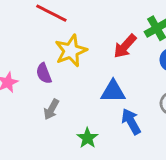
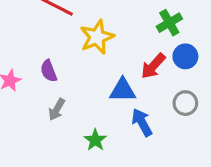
red arrow: (125, 46) -> (153, 66), moved
yellow star: (71, 51) -> (97, 37), moved

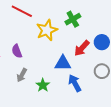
green cross: (169, 23) -> (73, 19), moved
green star: (95, 140) -> (43, 85), moved

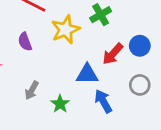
purple semicircle: (17, 51) -> (25, 42), moved

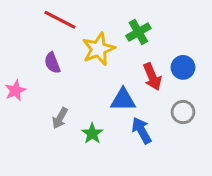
red arrow: (113, 54) -> (152, 77), turned -65

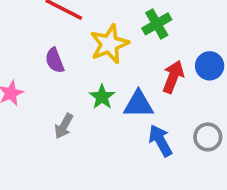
red arrow: (152, 77) -> (173, 77), turned -136
gray circle: (183, 112) -> (208, 137), moved
green star: (92, 134) -> (102, 97), moved

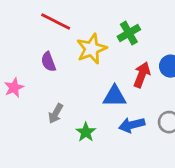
green star: (102, 97) -> (86, 132), moved
blue arrow: (160, 141) -> (132, 125), turned -75

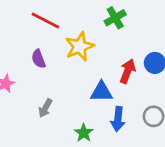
green cross: (129, 33) -> (115, 18), moved
blue arrow: (132, 125) -> (118, 119), turned -70
green star: (86, 132) -> (84, 133), moved

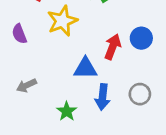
gray arrow: (45, 108) -> (26, 85), turned 36

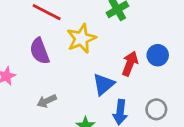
purple semicircle: (19, 34) -> (40, 51), size x1.4
blue triangle: (85, 68) -> (104, 84), turned -40

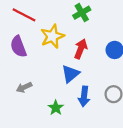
red arrow: (130, 64) -> (81, 49), moved

